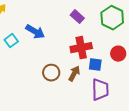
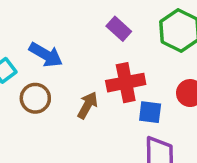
brown circle: (51, 73) -> (35, 98), moved
brown arrow: (74, 74) -> (87, 105), moved

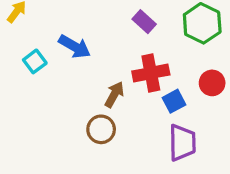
brown circle: (35, 98) -> (101, 129), moved
blue square: (150, 112) -> (174, 101), turned -35

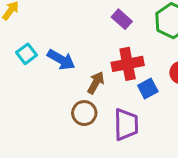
blue arrow: (75, 46) -> (61, 60), moved
purple trapezoid: (182, 143) -> (126, 125), moved

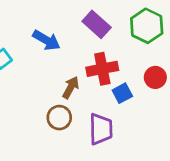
purple rectangle: (122, 19) -> (97, 24), size x1.4
blue arrow: (61, 60) -> (46, 40), moved

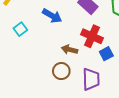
red cross: (102, 69) -> (92, 36), turned 35
brown arrow: (71, 87) -> (70, 50), turned -105

